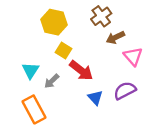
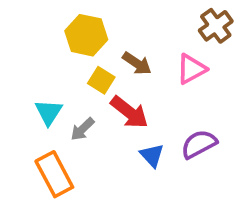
brown cross: (101, 16) -> (216, 26), moved
brown arrow: (115, 38) -> (137, 63), moved, turned -120
pink triangle: (133, 56) -> (191, 69), moved, turned 42

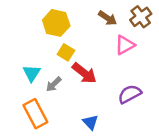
brown arrow: (137, 63) -> (108, 18), moved
blue triangle: (152, 155) -> (90, 122), moved

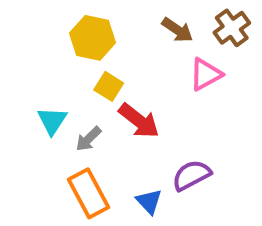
purple semicircle: (130, 94) -> (191, 175), moved
orange rectangle: (35, 114) -> (88, 193), moved

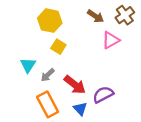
red arrow: (139, 121) -> (75, 85), moved

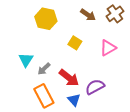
pink triangle: (111, 40) -> (108, 48), moved
yellow square: (58, 47) -> (75, 43), moved

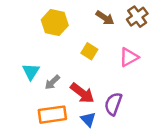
purple semicircle: (95, 87) -> (113, 104), turned -42
orange rectangle: (44, 96) -> (52, 115), turned -70

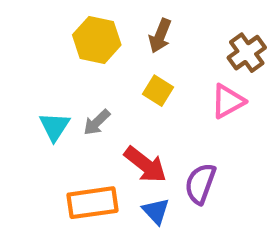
brown cross: (137, 17) -> (247, 53), moved
brown arrow: (105, 18) -> (160, 36), moved, turned 78
gray arrow: (52, 82) -> (97, 122), moved

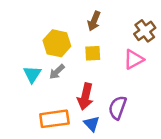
yellow hexagon: (97, 40) -> (57, 43), moved
yellow square: (158, 91) -> (93, 53), turned -35
red arrow: (145, 165) -> (85, 97), turned 65

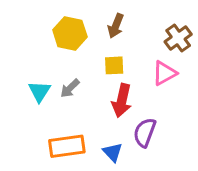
yellow hexagon: (57, 43) -> (70, 33), moved
red arrow: (85, 97) -> (122, 100), moved

